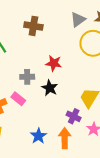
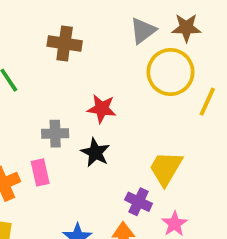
pink rectangle: (18, 99) -> (40, 172), turned 40

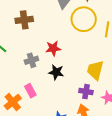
gray cross: (55, 134) -> (31, 60), moved

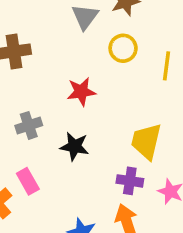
yellow circle: (84, 19) -> (123, 48), size x0.6
red star: (53, 48) -> (81, 92), moved

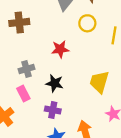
pink rectangle: (28, 181) -> (23, 93), moved
purple cross: (130, 181) -> (53, 110), moved

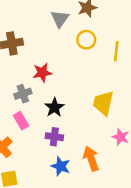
red star: (60, 49) -> (42, 73), moved
black star: (55, 83) -> (54, 107), turned 30

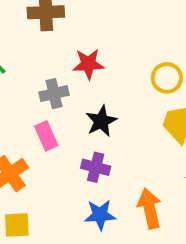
yellow circle: (86, 40) -> (167, 78), moved
blue star: (61, 166) -> (100, 215), turned -30

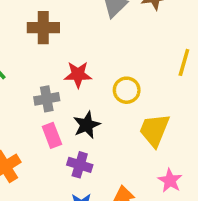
yellow circle: (167, 78) -> (127, 90), moved
pink rectangle: (46, 136) -> (52, 135), moved

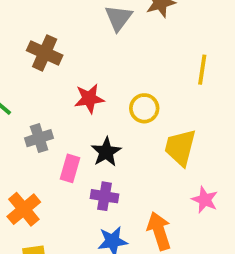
brown cross: (43, 28) -> (45, 53), turned 32
gray cross: (47, 99) -> (39, 138), moved
pink rectangle: (52, 135) -> (70, 168), turned 45

